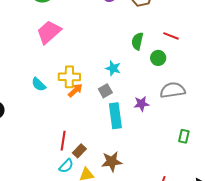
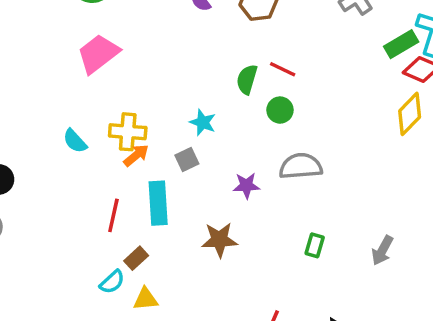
red line: (171, 36) -> (283, 69), moved
cyan rectangle: (115, 116) -> (158, 203), moved
red line: (63, 141) -> (113, 215), moved
brown star: (112, 162) -> (219, 240), moved

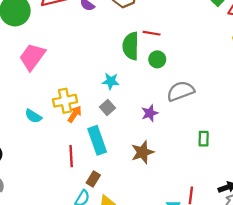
green semicircle: (247, 79) -> (131, 46), size x1.4

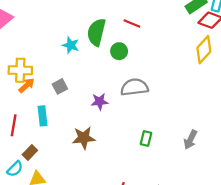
red line: (152, 33) -> (132, 23), moved
cyan star: (111, 81) -> (71, 45), moved
cyan rectangle: (97, 140) -> (42, 116), size x0.7

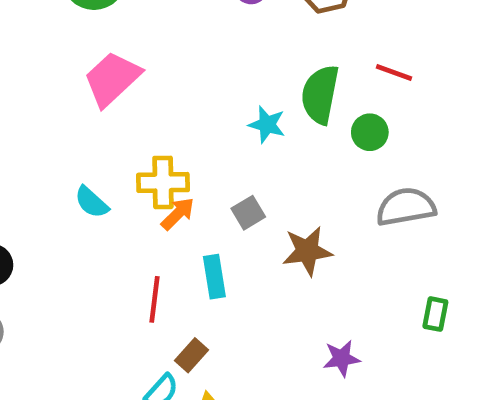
purple star: (100, 102) -> (342, 358), moved
brown star: (84, 138) -> (307, 251), moved

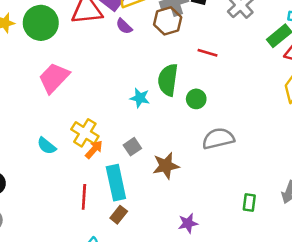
red line: (394, 73) -> (208, 53), moved
yellow cross: (163, 182) -> (85, 133), turned 36
cyan rectangle: (214, 277) -> (116, 183), size x1.5
green rectangle: (435, 314) -> (249, 202), moved
brown rectangle: (191, 355) -> (119, 215), moved

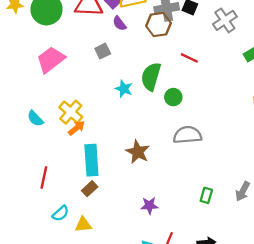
gray square: (132, 147) -> (103, 51), moved
brown star: (166, 166) -> (138, 152), turned 30
red line: (84, 197) -> (44, 177), moved

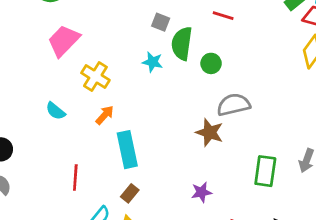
gray square: (103, 51) -> (161, 22), moved, turned -35
yellow cross: (71, 112) -> (95, 76), moved
brown star: (138, 152) -> (210, 132), moved
brown rectangle: (90, 189) -> (130, 193), moved
green rectangle: (206, 195) -> (265, 171), size x1.6

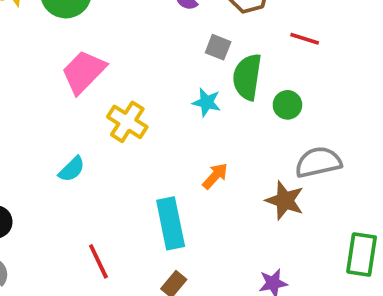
cyan semicircle: (56, 111) -> (72, 169), turned -84
orange arrow: (105, 115) -> (215, 176), moved
red line: (75, 177) -> (98, 261), turned -30

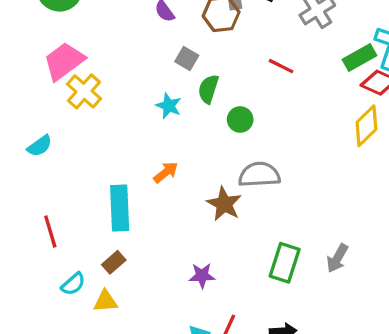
red line: (305, 39) -> (281, 66), moved
green semicircle: (247, 77) -> (208, 89), size x0.7
yellow cross: (127, 122) -> (84, 91), moved

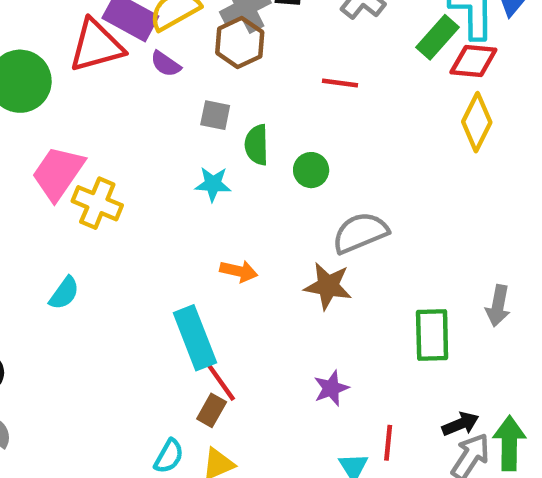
orange arrow: (166, 172) -> (239, 271), turned 70
red line: (50, 231) -> (220, 381), moved

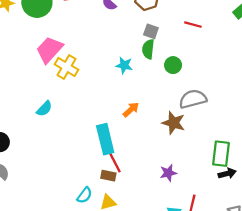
gray square: (215, 115) -> (151, 31), moved
orange arrow: (239, 271) -> (131, 110), turned -63
brown rectangle: (212, 410) -> (108, 176), turned 64
black arrow: (460, 424) -> (227, 173), moved

